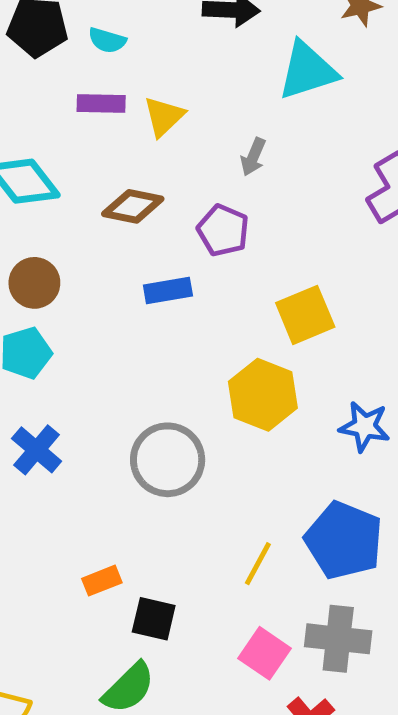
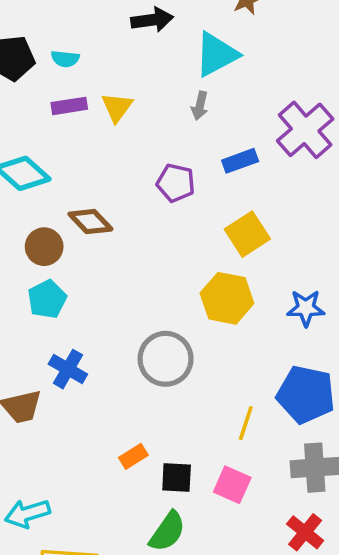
gray arrow: (253, 157) -> (200, 106), moved
brown diamond: (133, 206) -> (90, 222), moved, turned 45
blue rectangle: (168, 291) -> (240, 161), moved
pink square: (264, 653) -> (232, 485), moved

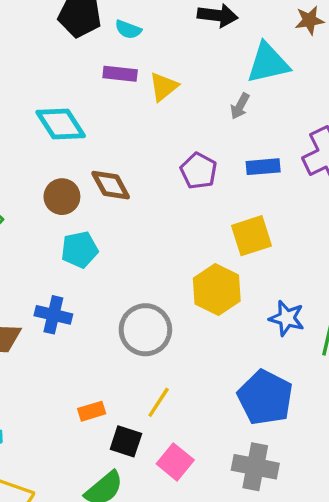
cyan pentagon: (47, 299) -> (80, 250), moved
blue cross: (68, 369) -> (53, 315), turned -32
yellow line: (246, 423) -> (159, 402), moved

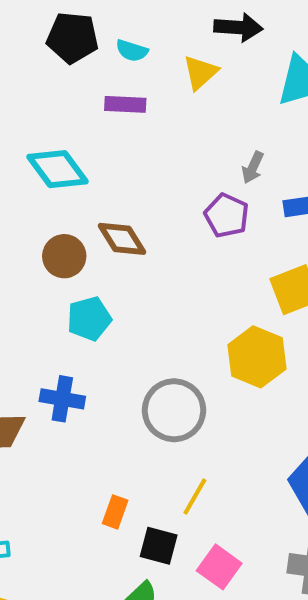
yellow triangle: (164, 87) -> (200, 72), moved
gray arrow: (240, 106) -> (253, 167), moved
orange rectangle: (92, 411) -> (115, 512), turned -50

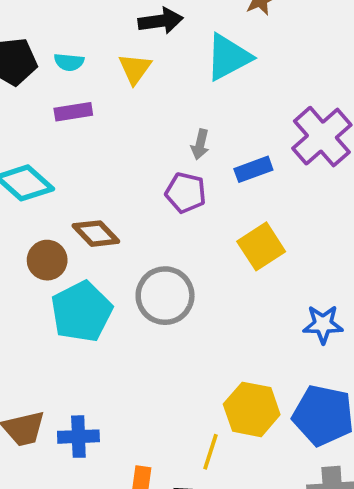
cyan pentagon: (89, 319) -> (81, 312), size x1.5
yellow hexagon: (257, 357) -> (252, 409), moved
blue cross: (62, 399) -> (78, 437), moved
gray circle: (174, 410) -> (165, 296), moved

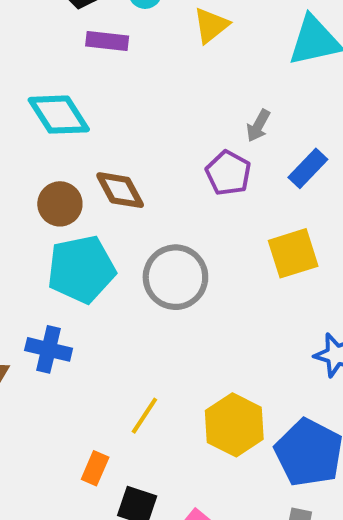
purple rectangle: (73, 112) -> (107, 41), moved
blue rectangle: (253, 169) -> (308, 168), turned -42
blue cross: (78, 437) -> (49, 349), moved
yellow line: (210, 452) -> (144, 416), moved

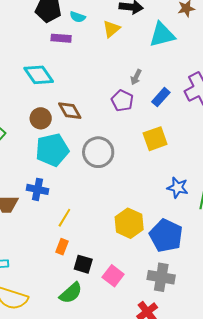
yellow line: (144, 416) -> (64, 218), moved

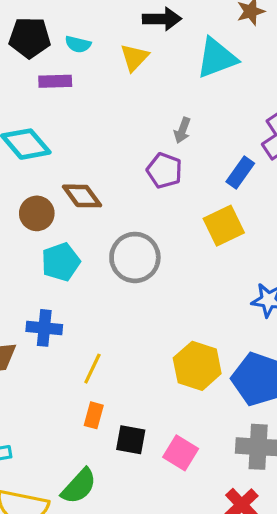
blue rectangle: (161, 97) -> (240, 173), moved
cyan pentagon: (52, 150) -> (61, 262), size x0.7
green semicircle: (71, 293) -> (79, 486), moved

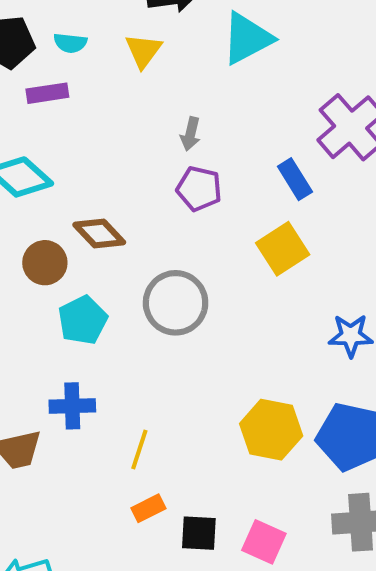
gray arrow: (182, 130) -> (190, 134), moved
blue rectangle: (240, 173) -> (295, 179), turned -60
orange rectangle: (94, 415) -> (148, 508), turned 55

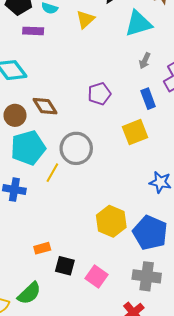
gray arrow: (190, 134) -> (145, 61), moved
purple pentagon: (199, 189) -> (99, 94), turned 30
cyan pentagon: (83, 320) -> (28, 148), size x1.4
yellow line: (139, 449) -> (52, 173), moved

